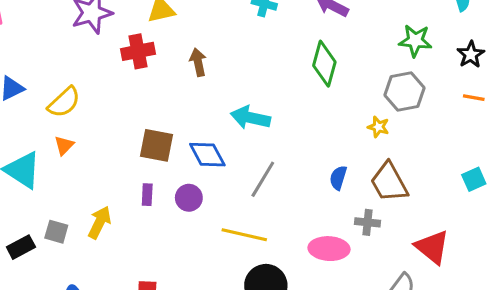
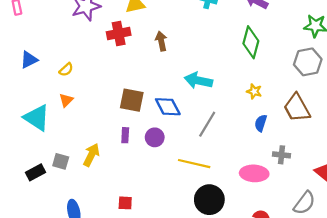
yellow semicircle: (64, 102) -> (66, 70), size x0.6
yellow star: (378, 127) -> (254, 91), moved
brown trapezoid: (389, 182) -> (297, 108), moved

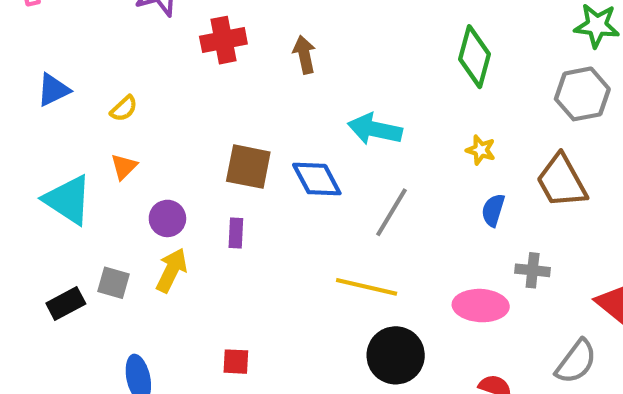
purple circle: (155, 137) -> (167, 218), moved

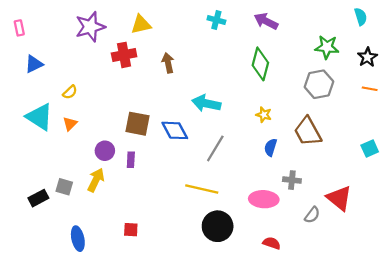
blue triangle: (53, 90) -> (34, 64), moved
cyan triangle: (68, 200) -> (40, 117), moved
purple circle: (167, 218) -> (105, 151), moved
gray semicircle: (576, 362) -> (312, 215), moved, size x0.7

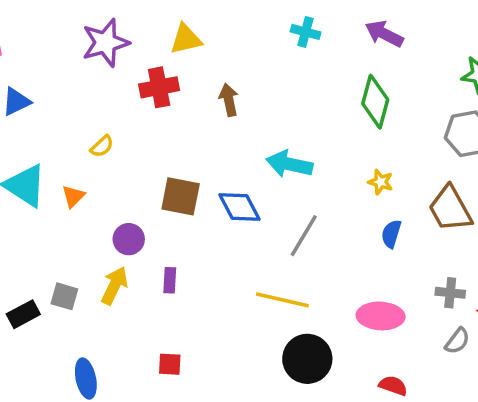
yellow semicircle: (70, 92) -> (102, 146), moved
purple rectangle: (131, 160) -> (170, 280), moved
gray cross: (292, 180) -> (450, 293), moved

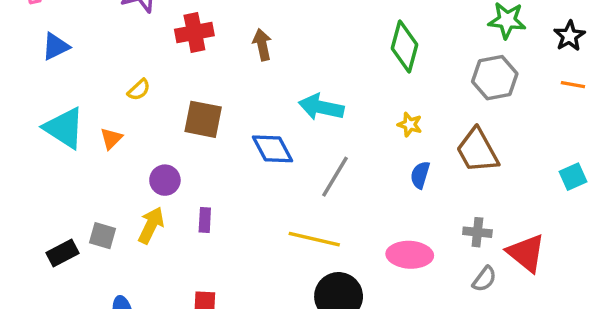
brown square: (181, 196) -> (203, 119), moved

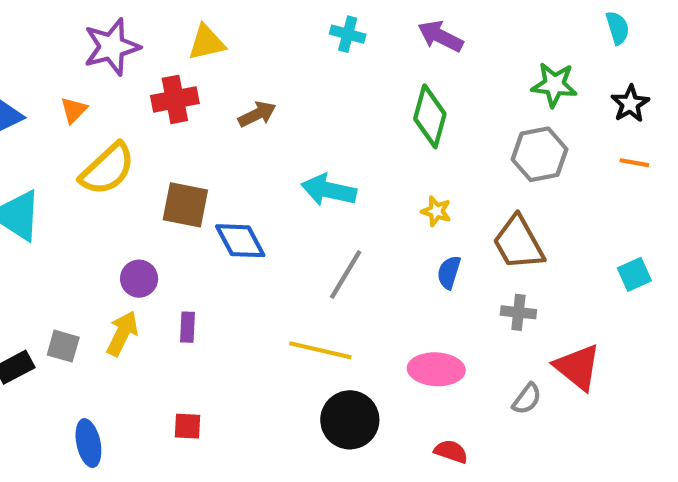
brown arrow: (262, 45) -> (257, 114), turned 76
yellow semicircle: (139, 90) -> (107, 169), size x2.0
orange triangle: (111, 138) -> (74, 110), moved
blue diamond: (273, 149) -> (240, 241), moved
gray cross: (477, 232) -> (518, 312), moved

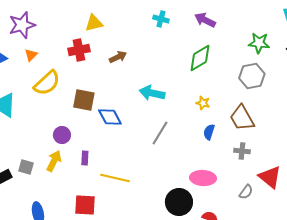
purple star: (112, 47) -> (22, 25), moved
green diamond: (430, 116) -> (200, 58), turned 44
yellow line: (320, 350) -> (115, 178), moved
black circle: (350, 420) -> (179, 202), moved
red square: (188, 426) -> (85, 205), size x1.6

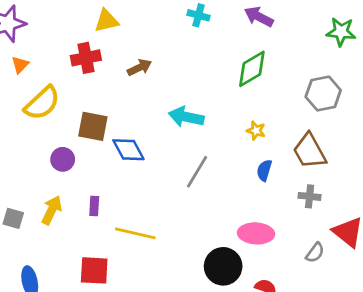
green star: (259, 43) -> (341, 32), moved
purple circle: (62, 135) -> (63, 159), moved

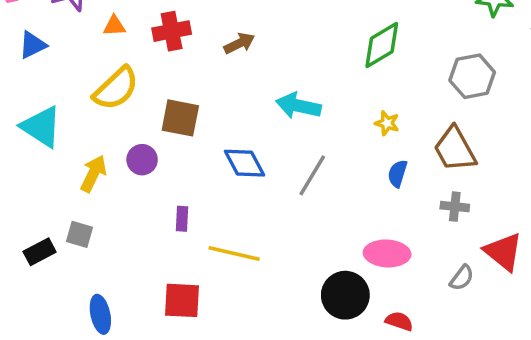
orange triangle: (20, 65) -> (114, 26), moved, turned 42
blue diamond: (128, 150) -> (245, 163), moved
yellow arrow: (52, 210) -> (93, 174), moved

